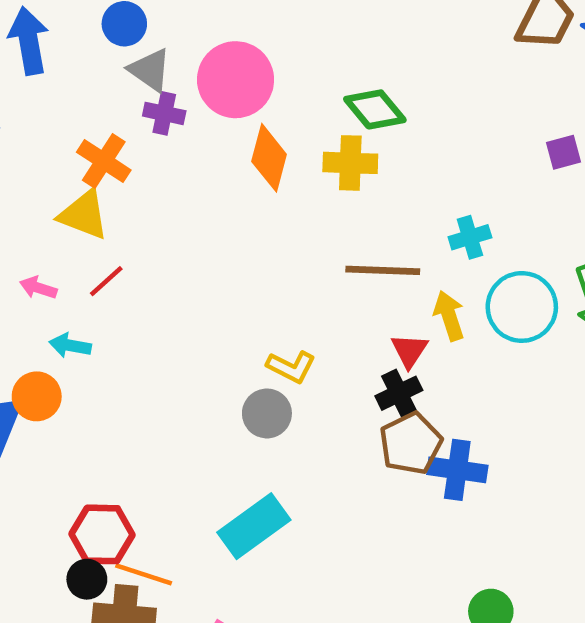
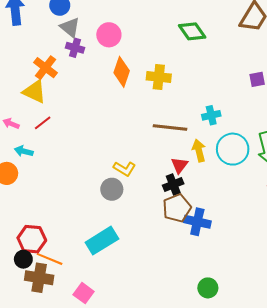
pink circle: (236, 80) -> (109, 35), size x0.7
green diamond: (375, 109) -> (192, 31), moved

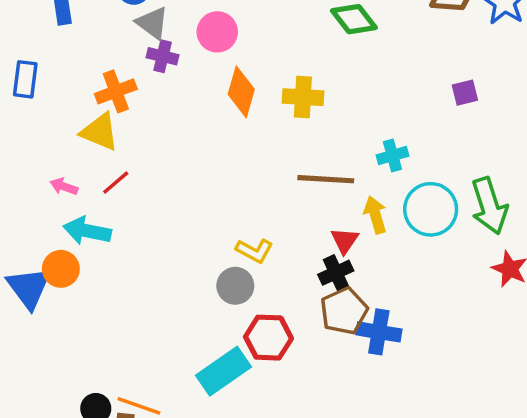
orange cross: (46, 68) -> (116, 91), turned 35
cyan arrow: (24, 151) -> (87, 231), size x1.5
red hexagon: (32, 239) -> (268, 338), moved

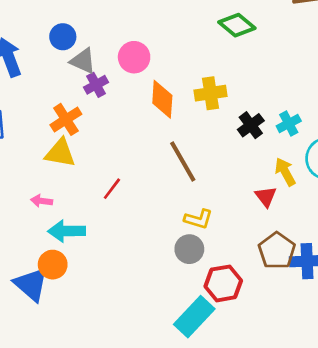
purple cross: (163, 56) -> (96, 85), turned -30
brown line: (326, 179) -> (183, 162), moved, turned 69
red line: (116, 183) -> (112, 189), moved
black cross: (336, 273) -> (251, 125), moved

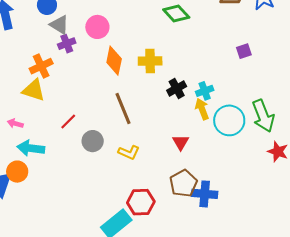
yellow arrow: (285, 172) -> (202, 109), moved
gray circle: (189, 249) -> (93, 141), moved

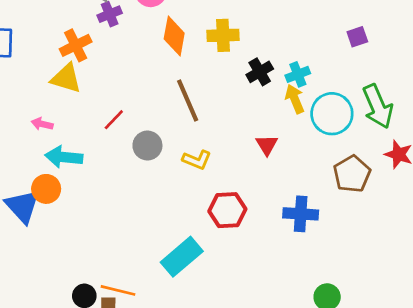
purple square: (244, 51) -> (357, 37), moved
brown pentagon: (183, 183) -> (352, 174), moved
red hexagon: (141, 202) -> (227, 210), moved

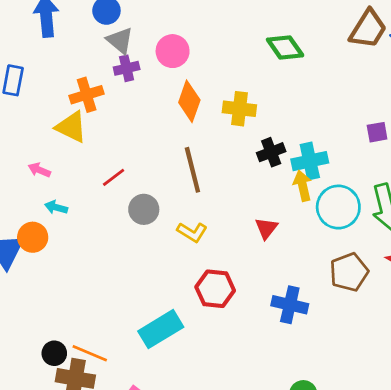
cyan cross: (298, 74) -> (310, 161), size x1.4
cyan arrow: (64, 157) -> (56, 207), size x0.6

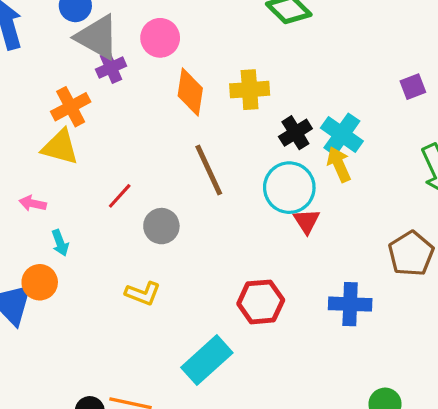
gray triangle: (120, 41) -> (97, 37), size x1.4
cyan cross: (310, 161) -> (342, 134), turned -32
cyan arrow: (56, 207) -> (60, 243), turned -115
cyan circle: (338, 207) -> (289, 188), moved
yellow L-shape: (192, 232) -> (143, 293), moved

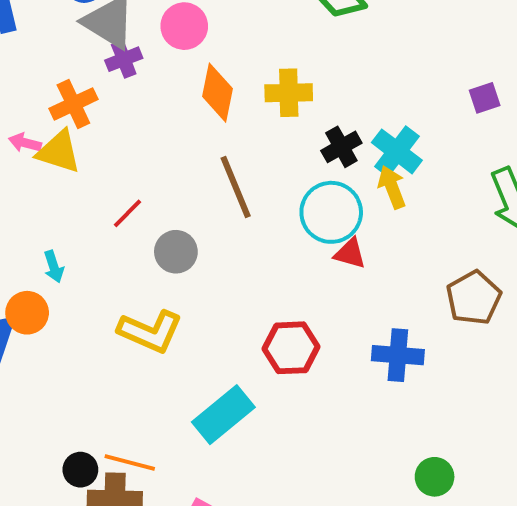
pink arrow: (33, 203) -> (25, 143), moved
red triangle: (306, 221) -> (350, 253), turned -44
yellow L-shape: (143, 293) -> (150, 331), size x1.5

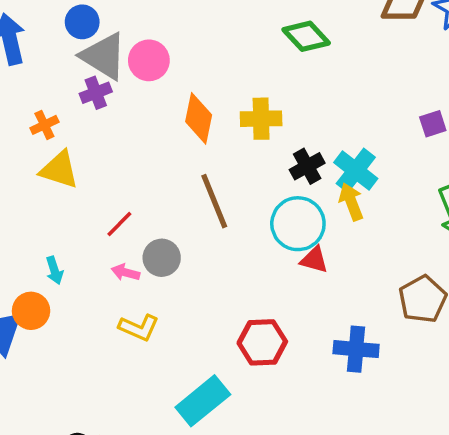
pink circle: (184, 26) -> (149, 60), moved
purple cross: (124, 59) -> (96, 93), moved
orange cross: (73, 104) -> (44, 125), moved, size x0.7
pink arrow: (25, 143) -> (126, 272), moved
yellow L-shape: (150, 331) -> (139, 328), size x0.7

